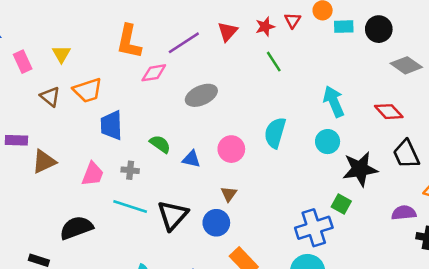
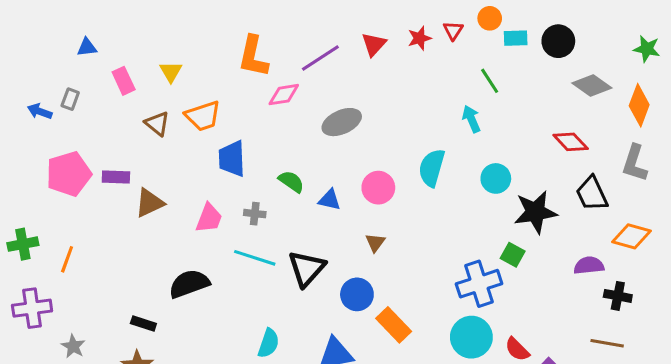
green line: (274, 62) -> (490, 81), moved
cyan arrow: (334, 102) -> (471, 119), moved, size x0.7
blue circle: (216, 223) -> (357, 294), moved

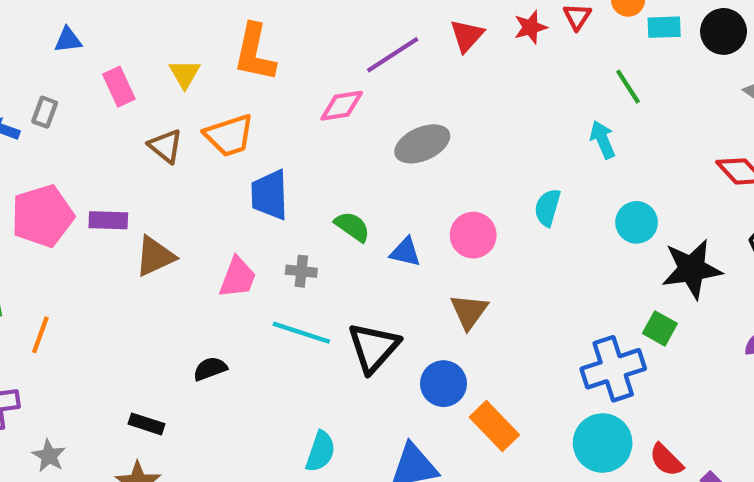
orange L-shape: (253, 56) -> (255, 53), moved
cyan semicircle: (432, 168) -> (547, 208), size x0.7
brown triangle: (375, 243) -> (469, 311), size x1.4
black semicircle: (189, 284) -> (210, 369), size x0.6

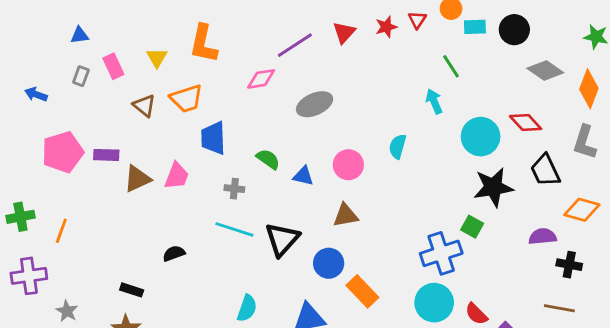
gray rectangle: (45, 112) -> (81, 76), moved
cyan circle: (637, 222) -> (481, 137), moved, size x1.4
pink trapezoid: (238, 278) -> (177, 176), moved
brown triangle: (469, 311) -> (345, 215), turned 44

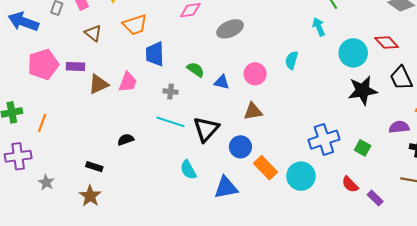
blue arrow: (36, 94) -> (23, 22), size x1.8
brown triangle: (144, 106) -> (93, 33), moved
green square: (472, 227) -> (363, 148), moved
cyan circle: (434, 303) -> (301, 176), moved
cyan semicircle: (247, 308) -> (188, 170), moved, turned 132

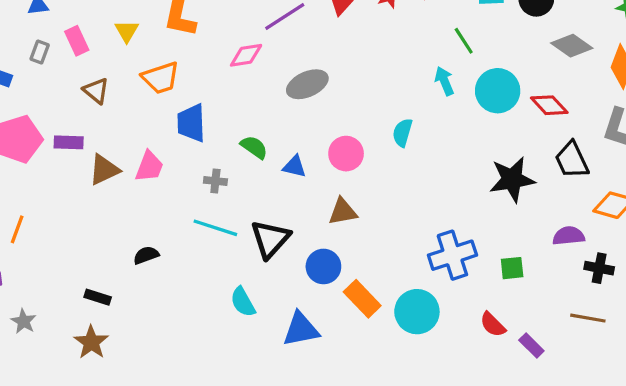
cyan circle: (353, 53) -> (498, 91), moved
green square: (363, 148) -> (512, 268), turned -35

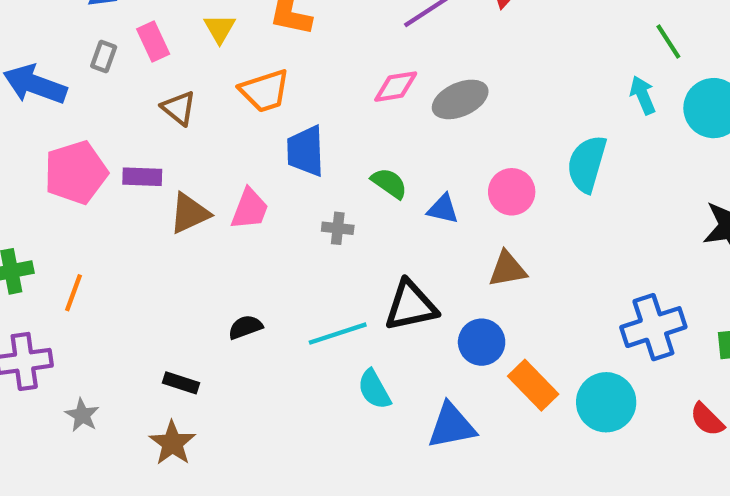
pink diamond: (246, 55) -> (396, 87), moved
cyan semicircle: (402, 133) -> (587, 164), size x1.5
cyan line: (215, 228) -> (338, 334), moved, turned -36
black triangle: (270, 239) -> (411, 306), turned 36

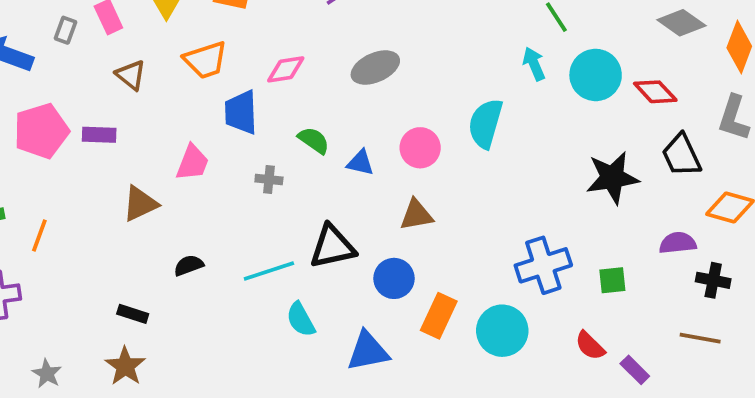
pink diamond: (396, 87) -> (286, 69), moved
brown triangle: (190, 213) -> (140, 204), moved
orange rectangle: (533, 385) -> (439, 316), turned 69
gray star: (82, 415) -> (47, 374), moved

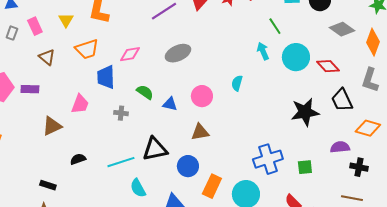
cyan semicircle: (485, 124) -> (237, 83), size x0.6

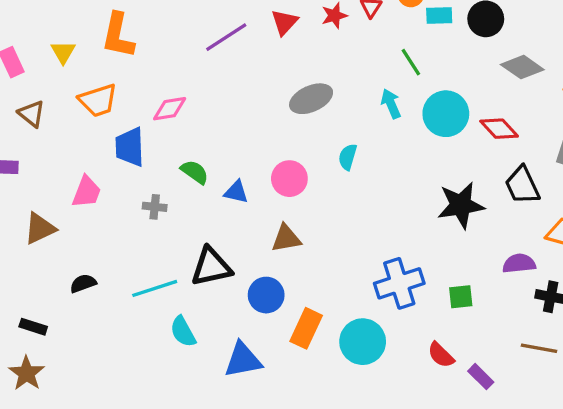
gray ellipse: (178, 53) -> (311, 99), moved

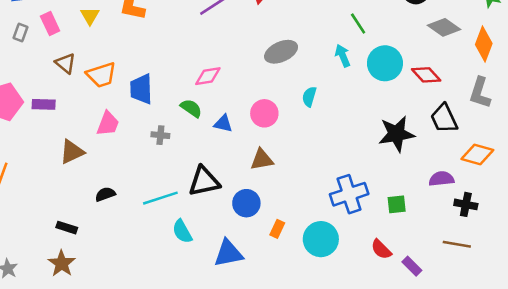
orange trapezoid: (98, 100) -> (101, 75), moved
pink diamond: (170, 109) -> (208, 76), moved
orange rectangle: (306, 328) -> (277, 229), size x0.6

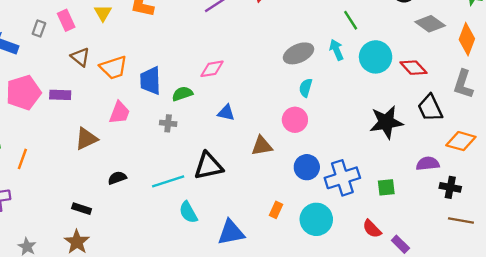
gray ellipse: (281, 52) -> (299, 53), moved
green semicircle: (191, 108) -> (182, 94), moved, turned -54
pink circle: (264, 113) -> (295, 120), moved
blue circle: (246, 203) -> (307, 167), moved
brown line: (457, 244) -> (461, 221), moved

